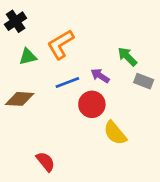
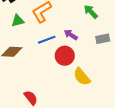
green arrow: (127, 57) -> (91, 12), moved
gray rectangle: (144, 81) -> (103, 39), turned -32

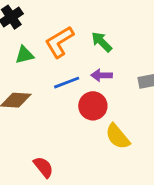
green arrow: (91, 12) -> (102, 42), moved
purple arrow: (71, 35) -> (102, 75), turned -32

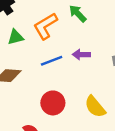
green arrow: (102, 42) -> (78, 14), moved
red circle: (93, 106) -> (53, 103), moved

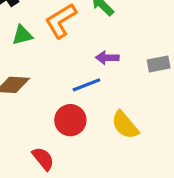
blue line: (52, 61) -> (86, 85), moved

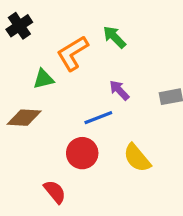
green triangle: (22, 35) -> (44, 79), moved
purple arrow: (107, 58) -> (119, 90), turned 45

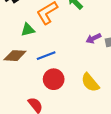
purple arrow: (119, 90) -> (93, 38), moved, turned -72
blue line: (98, 118) -> (46, 56), moved

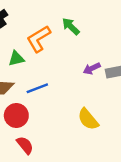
red circle: (54, 79) -> (16, 115), moved

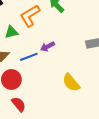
purple arrow: (92, 68) -> (47, 47), moved

